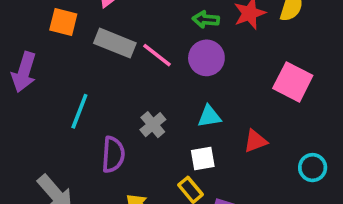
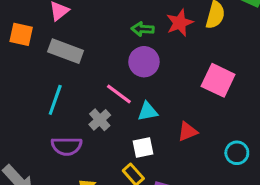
pink line: (157, 55) -> (119, 94), moved
cyan line: (79, 111) -> (55, 100), moved
purple semicircle: (113, 155) -> (67, 146), turned 88

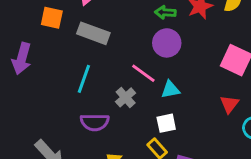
red triangle: (188, 132) -> (229, 104), moved, turned -30

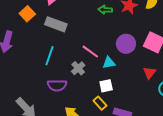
orange square: (52, 18) -> (27, 14), turned 35
purple circle: (167, 43) -> (126, 44), moved

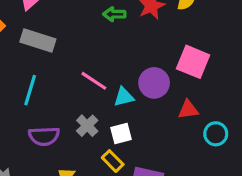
purple circle: (126, 44) -> (154, 83), moved
gray cross: (78, 68) -> (87, 126), moved
red triangle: (149, 73) -> (188, 110), turned 48

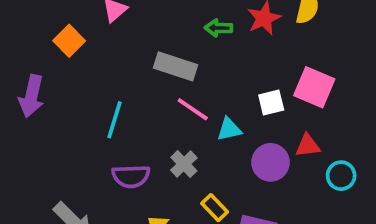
gray rectangle: (38, 40) -> (176, 66), moved
purple circle: (154, 83) -> (271, 162), moved
white square: (121, 133) -> (271, 103), moved

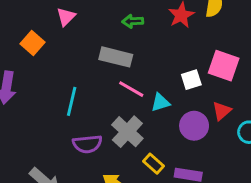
green arrow: (219, 28) -> (133, 21), moved
red triangle: (308, 146) -> (222, 111), turned -30
gray cross: (184, 164) -> (127, 132), size x1.5

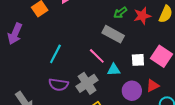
green arrow: (133, 21) -> (120, 13), moved, turned -48
gray rectangle: (116, 57) -> (113, 34), moved

